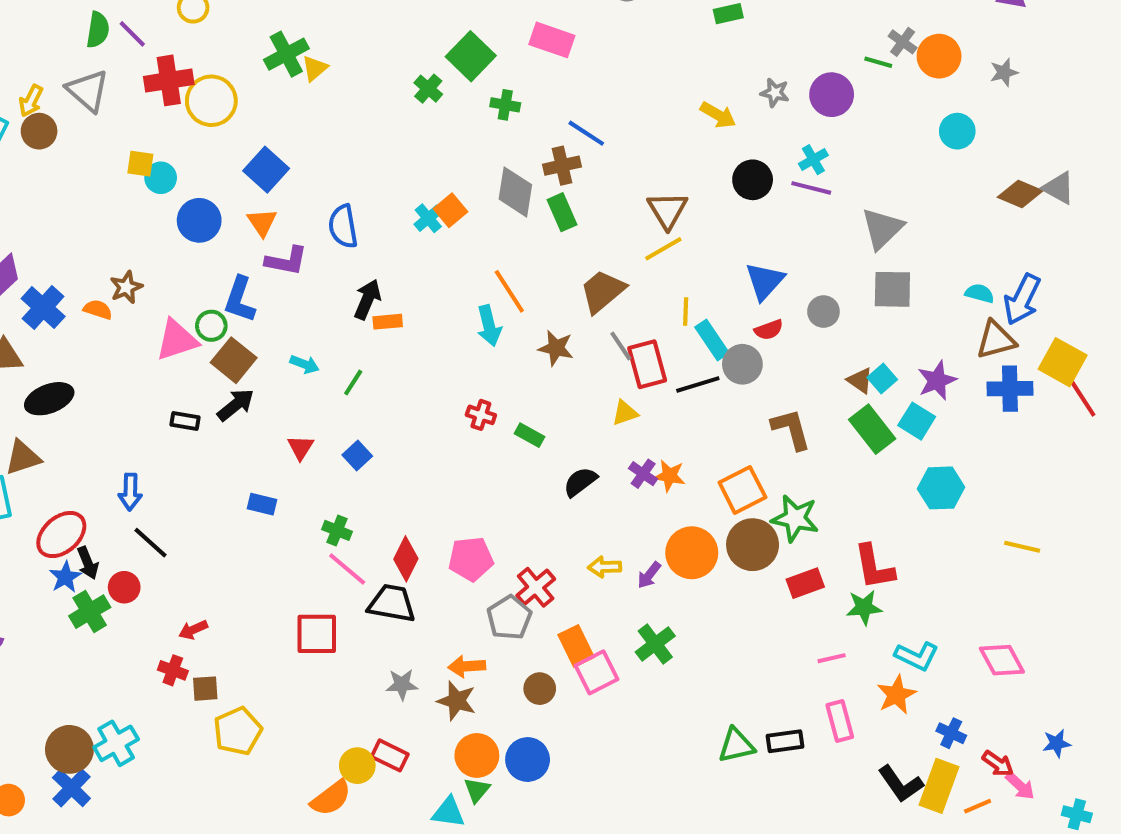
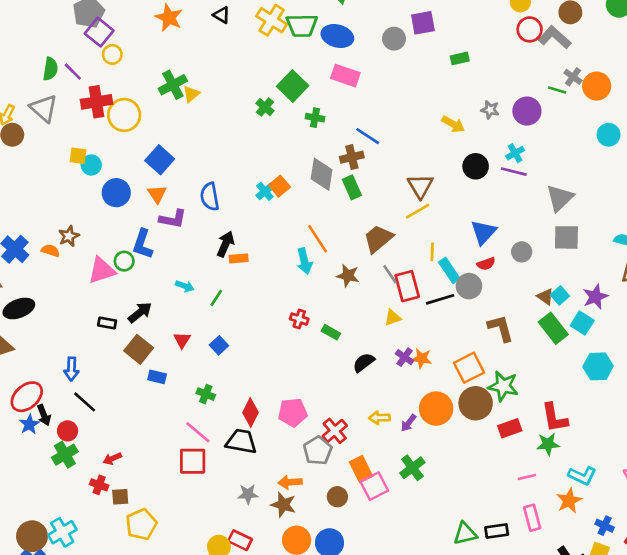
brown square: (234, 360) -> (139, 349), moved
pink line: (347, 569) -> (198, 432), moved
green cross: (90, 612) -> (65, 455), moved

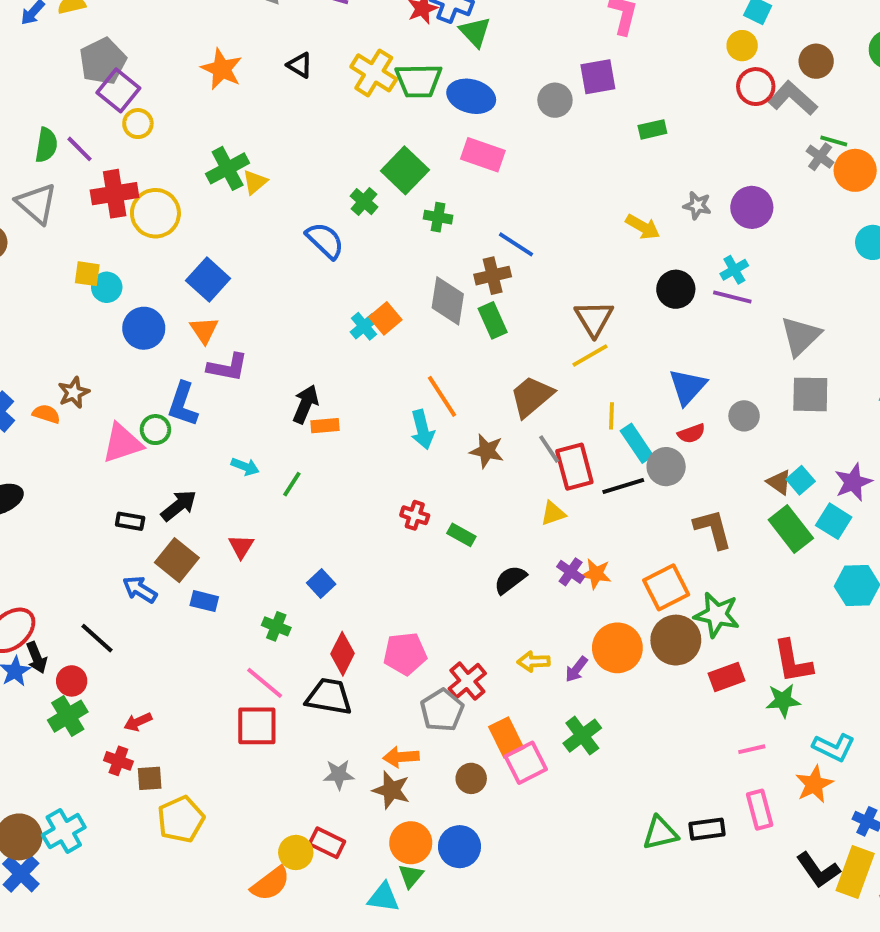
green line: (557, 90) -> (834, 141), moved
blue semicircle: (210, 197) -> (325, 241), moved, turned 144
blue square: (219, 345) -> (321, 584), moved
blue arrow: (71, 369) -> (140, 589), moved, turned 120

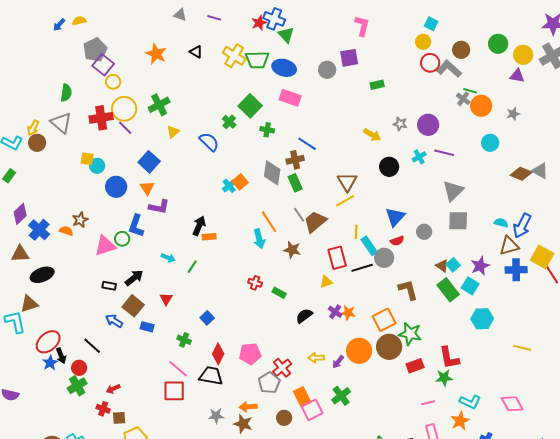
purple line: (79, 149) -> (125, 128), moved
yellow triangle: (255, 182) -> (173, 132), moved
yellow circle: (155, 213) -> (124, 109), moved
purple line: (732, 297) -> (444, 153), moved
gray line: (549, 449) -> (299, 215), moved

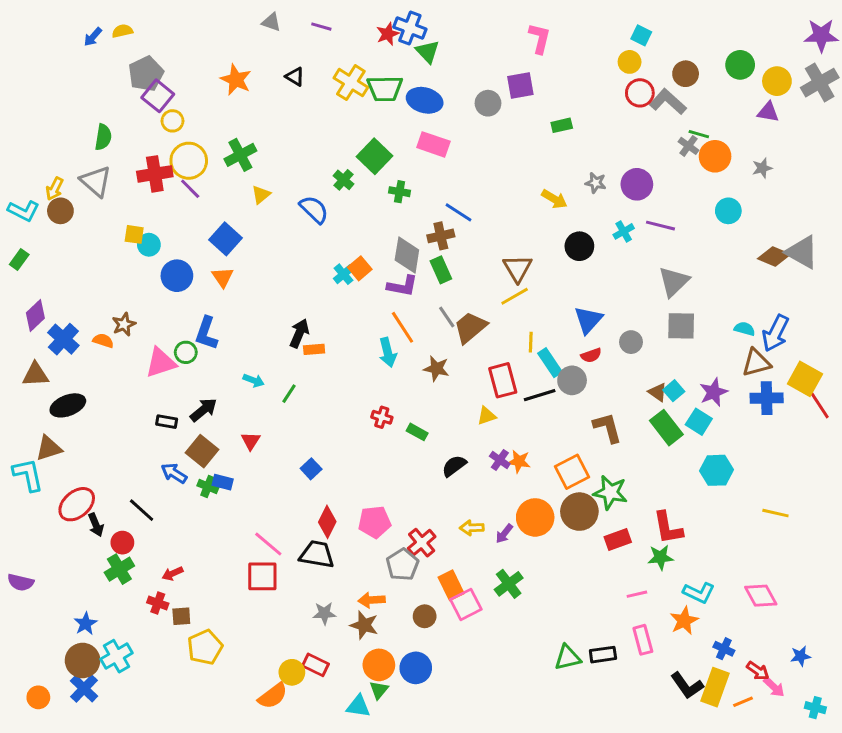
gray triangle: (540, 171) -> (802, 252), size x1.4
purple L-shape: (159, 207) -> (402, 286), moved
green cross: (184, 340) -> (208, 487), moved
blue star: (50, 363) -> (86, 624), moved

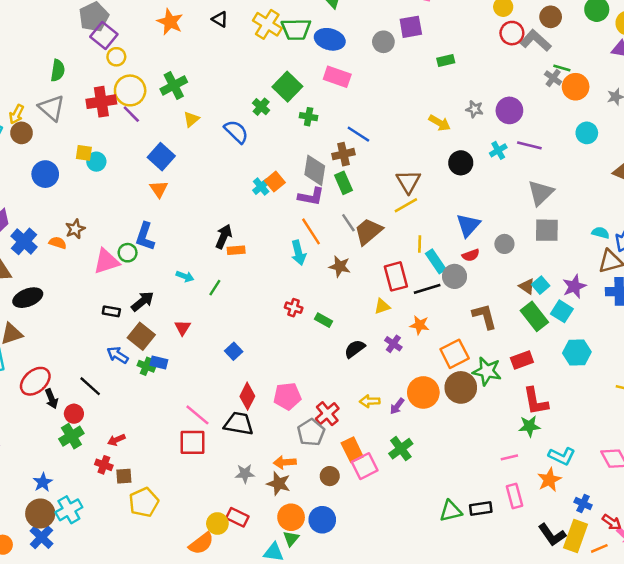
blue circle: (177, 276) -> (45, 174), moved
orange star: (519, 461) -> (420, 325), moved
red rectangle: (618, 540) -> (522, 360), moved

